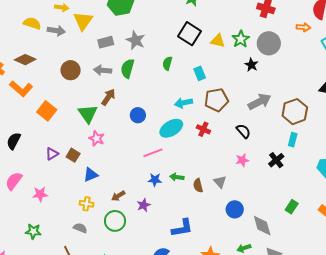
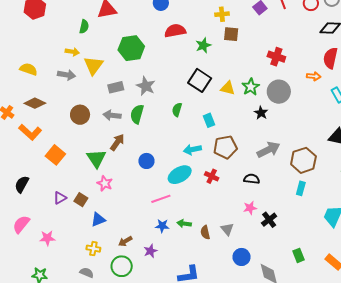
yellow semicircle: (32, 23) -> (29, 69), moved
black semicircle: (243, 131) -> (252, 179), turned -42
black cross: (276, 160) -> (269, 220), moved
green rectangle: (292, 207) -> (298, 255), turned -56

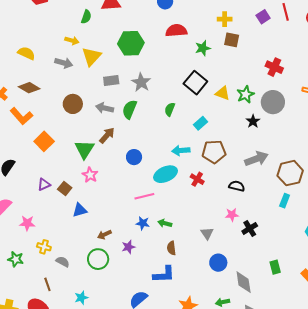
cyan rectangle: (209, 120) -> (201, 123), turned 64
brown semicircle: (205, 232) -> (171, 248), moved
yellow cross: (93, 249) -> (44, 247), moved

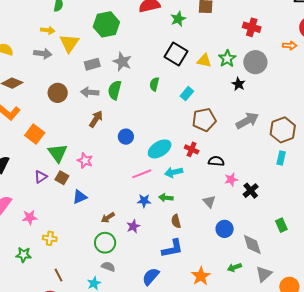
green triangle: (85, 149) -> (58, 153), moved
cyan arrow: (181, 151) -> (174, 172), moved
black semicircle: (237, 186) -> (216, 161), moved
gray semicircle: (63, 262) -> (108, 267), moved

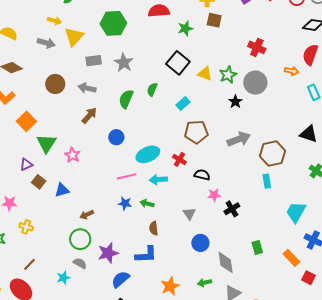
green semicircle: (115, 90) -> (126, 99), moved
cyan rectangle: (281, 158) -> (267, 181), turned -32
brown square: (62, 178) -> (39, 182), moved
purple star: (133, 226) -> (108, 253), moved, size x1.5
brown line: (59, 275) -> (30, 264), turned 64

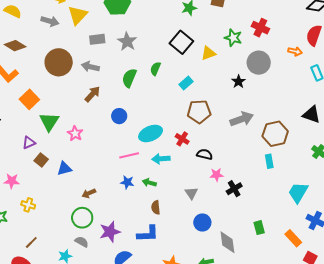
yellow triangle: (205, 74) -> (208, 53), turned -42
green star: (228, 75) -> (233, 38), moved, turned -30
brown circle: (55, 84) -> (59, 62), size x1.4

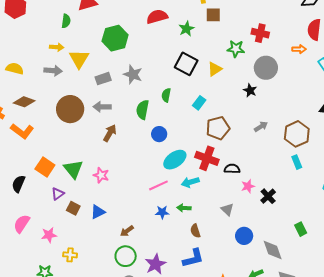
orange square: (29, 99) -> (45, 167), moved
blue circle: (119, 116) -> (159, 134), moved
gray arrow: (242, 119) -> (261, 127), size x0.6
red cross: (182, 139) -> (207, 158), size x1.6

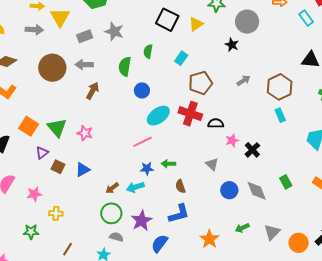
cyan arrow: (190, 182) -> (135, 187), moved
gray diamond: (273, 250) -> (257, 191), moved

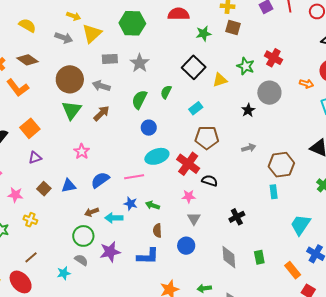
green triangle: (57, 128) -> (72, 110), moved
pink star: (232, 140) -> (189, 196), moved
brown square: (58, 167) -> (44, 189), moved
blue circle: (229, 190) -> (186, 246), moved
blue semicircle: (160, 243) -> (100, 180), moved

